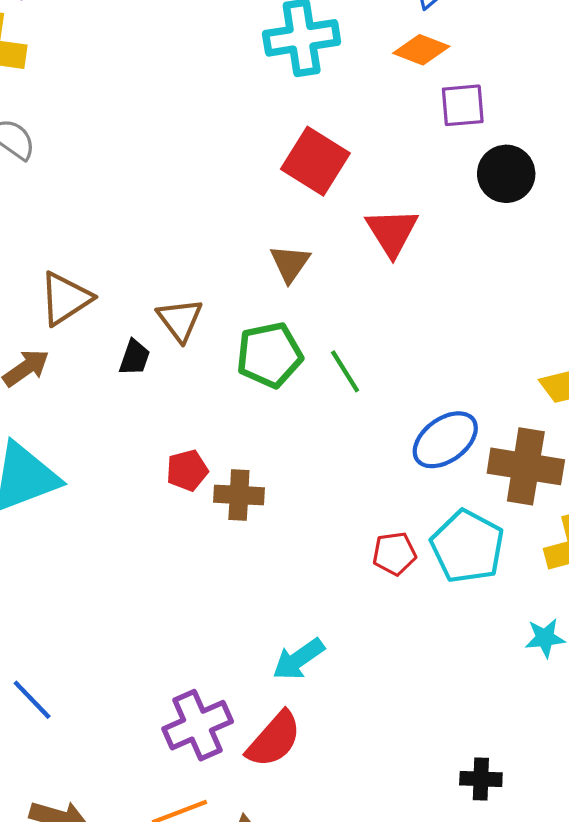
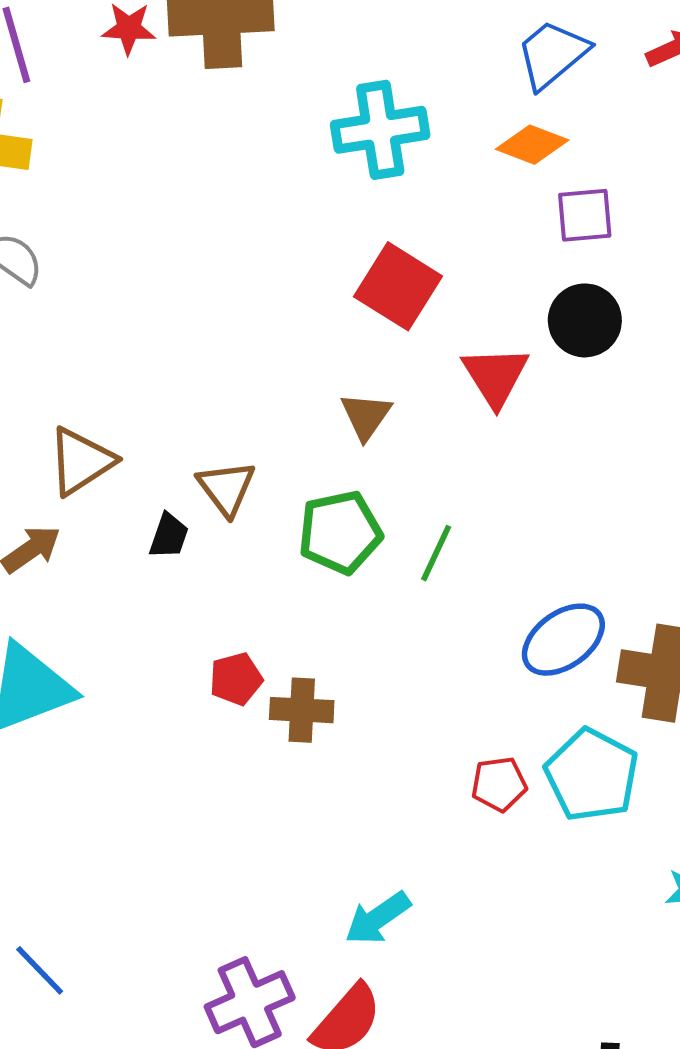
black circle: (506, 174) -> (585, 320), moved
green line: (345, 371) -> (436, 553), turned 57

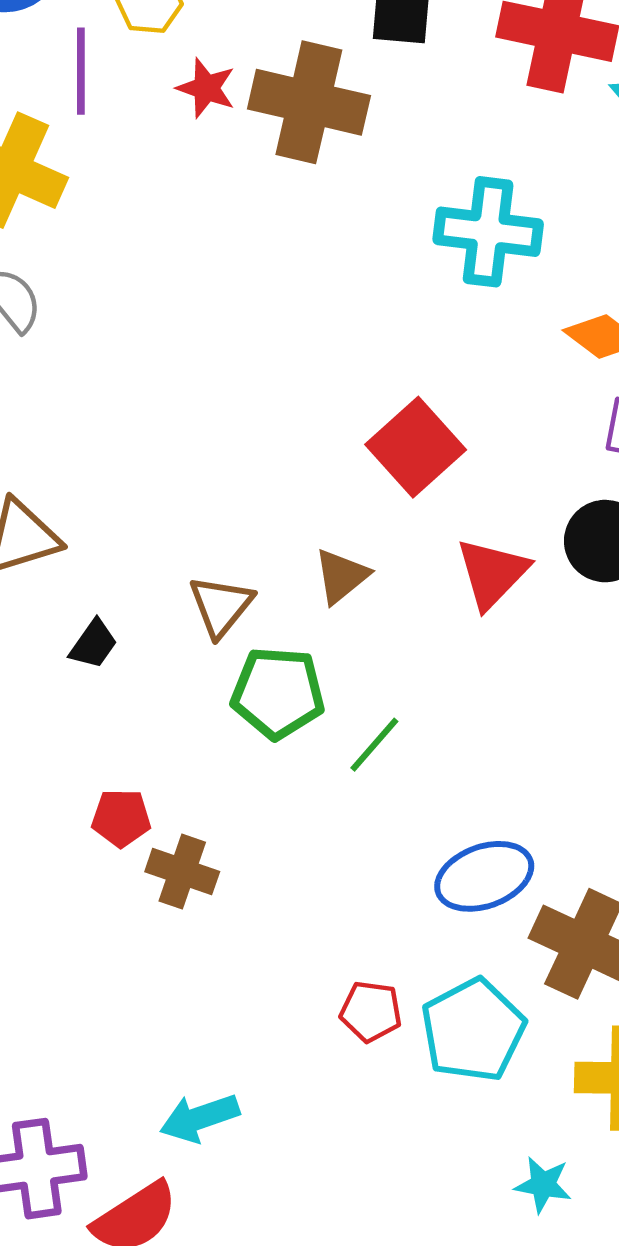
cyan cross: (380, 130) -> (488, 232), moved
brown triangle: (226, 488) -> (221, 606), moved

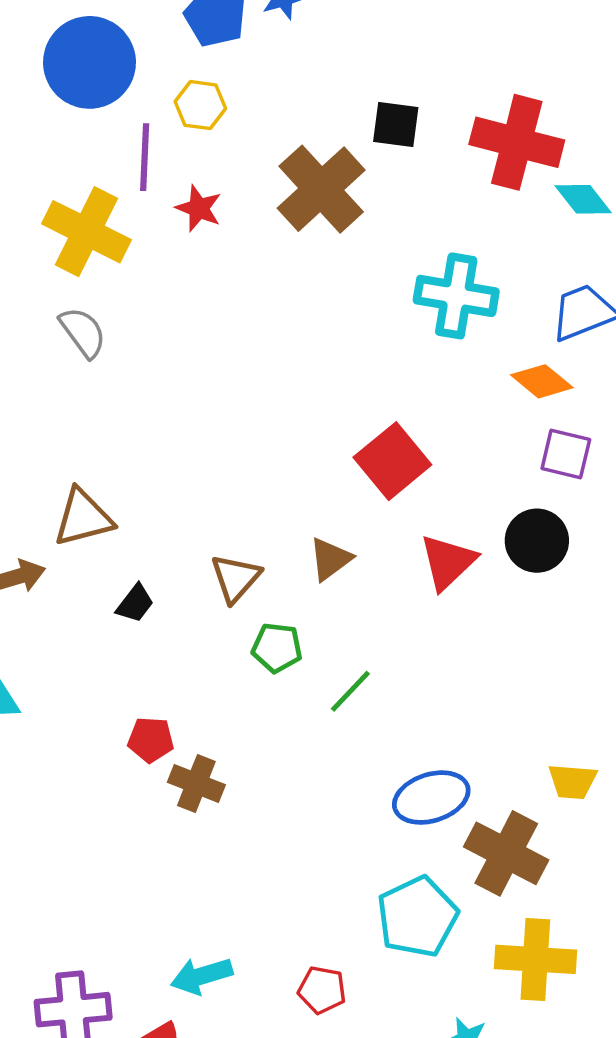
red star: (206, 88) -> (199, 208), moved
brown cross: (309, 102) -> (321, 189), turned 32
green pentagon: (278, 693) -> (277, 648), size x0.7
red pentagon: (371, 1011) -> (322, 990), moved

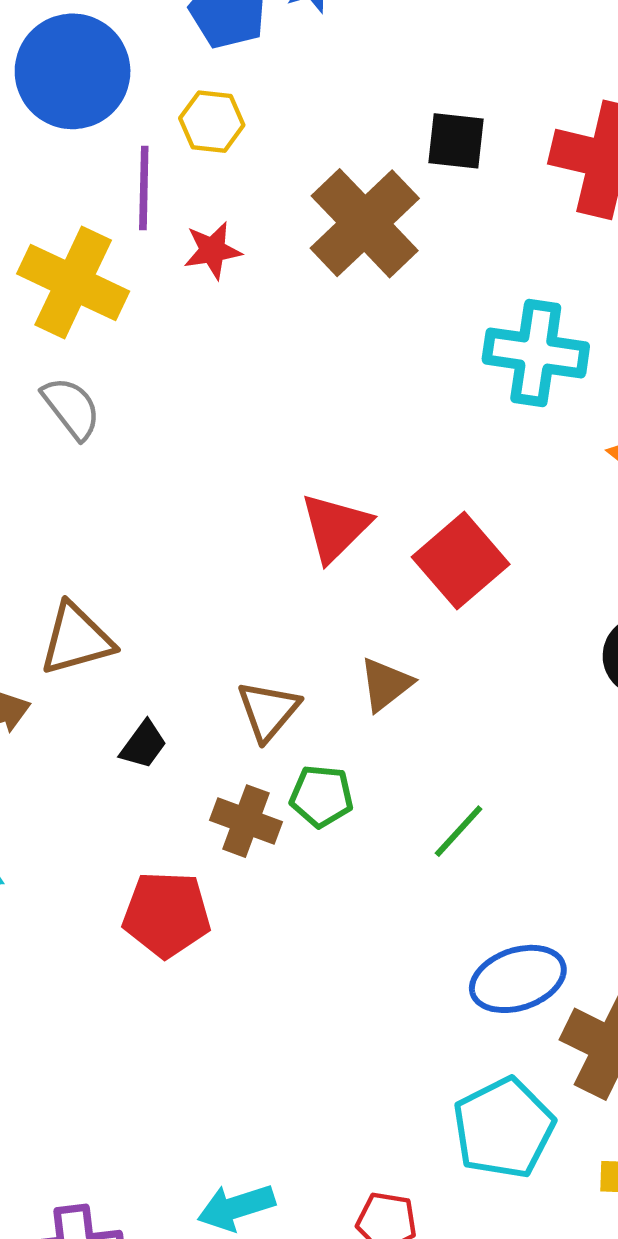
red star: (199, 208) -> (213, 250), turned -30
red triangle: (448, 562) -> (335, 527), moved
green line: (350, 691) -> (459, 831), moved
red pentagon: (151, 740) -> (167, 914), size x1.5
brown cross: (196, 783) -> (246, 821), moved

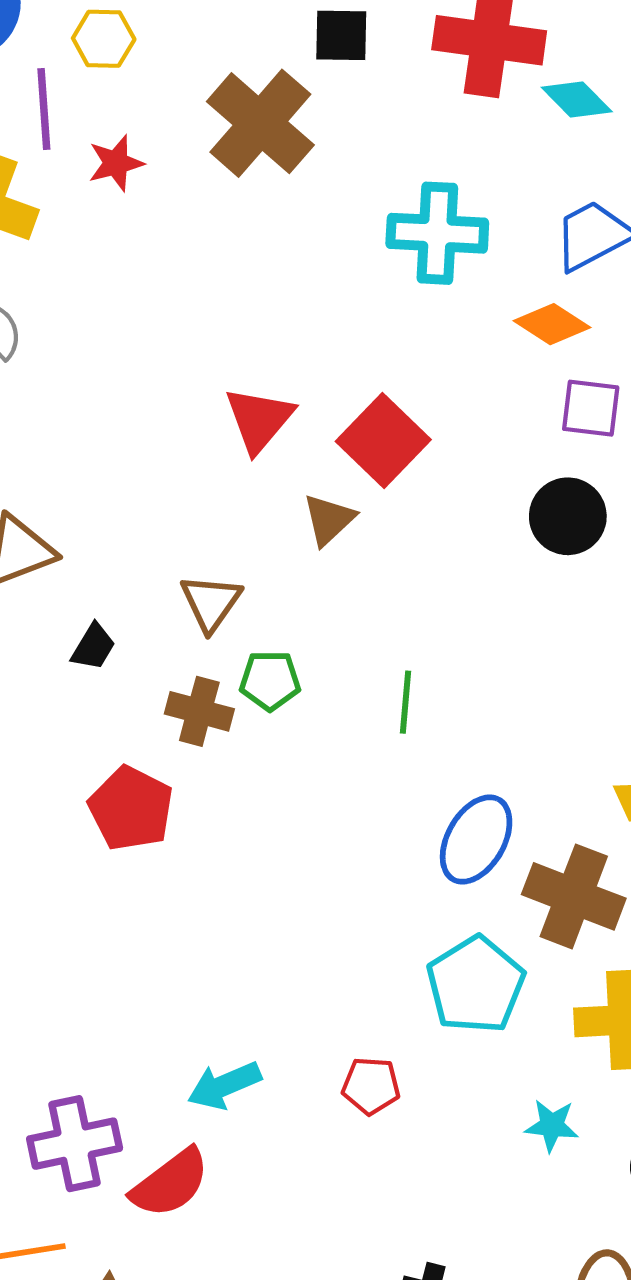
brown triangle: (386, 684) -> (329, 520), moved
green line: (459, 831) -> (406, 702), turned -32
red pentagon: (167, 914) -> (131, 808), turned 30
blue ellipse: (518, 979) -> (476, 840), turned -36

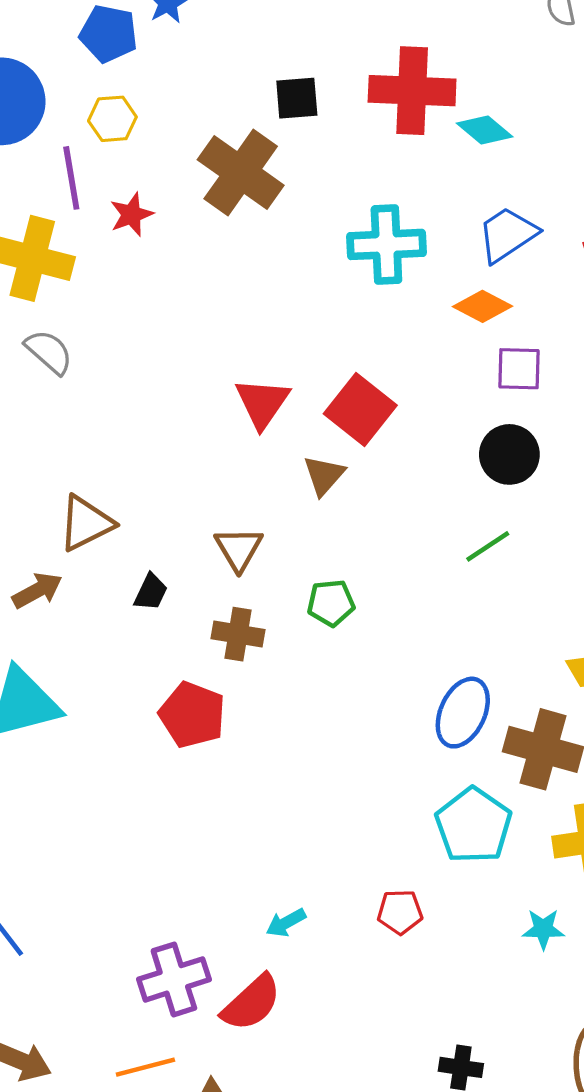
green pentagon: (270, 681) -> (331, 603), moved
green line: (406, 702) -> (488, 546), moved, turned 57
cyan arrow: (224, 1085) -> (286, 923), size x0.7

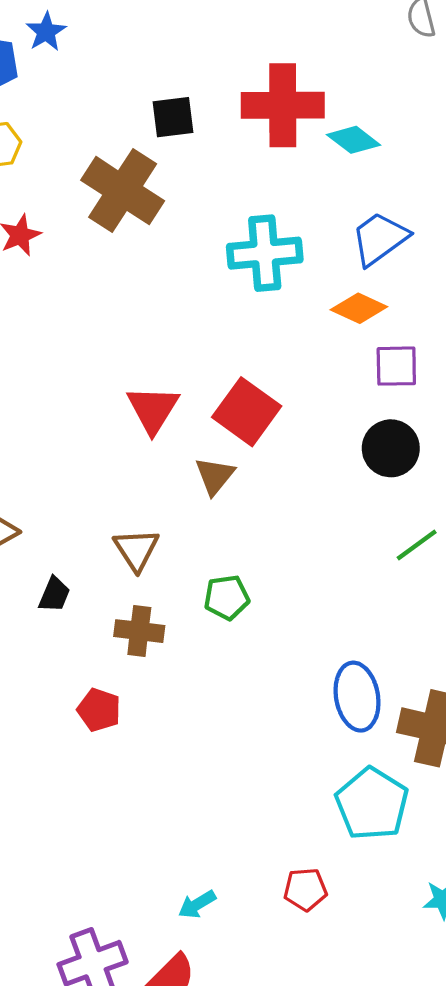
green line: (488, 546) -> (417, 545), moved
blue ellipse: (463, 713) -> (357, 697), turned -32
red pentagon: (192, 715) -> (99, 710), size x0.7

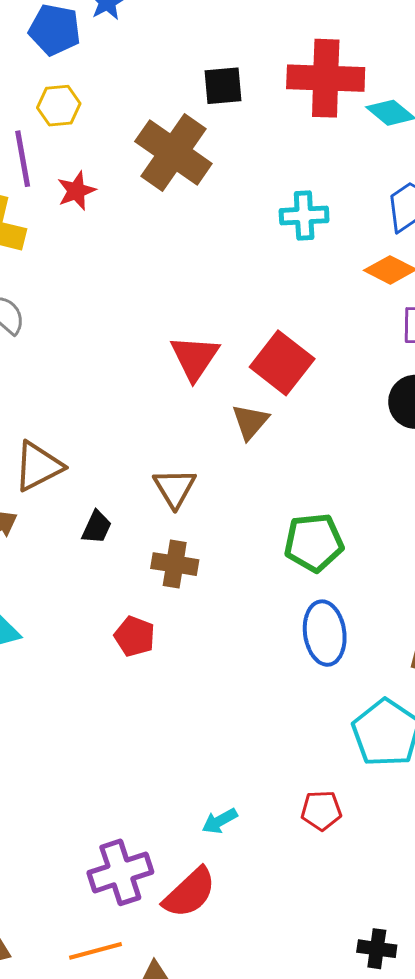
cyan cross: (265, 253) -> (304, 216), size x0.7
green pentagon: (227, 597) -> (314, 542), moved, size x1.4
blue ellipse: (357, 697) -> (325, 633), moved

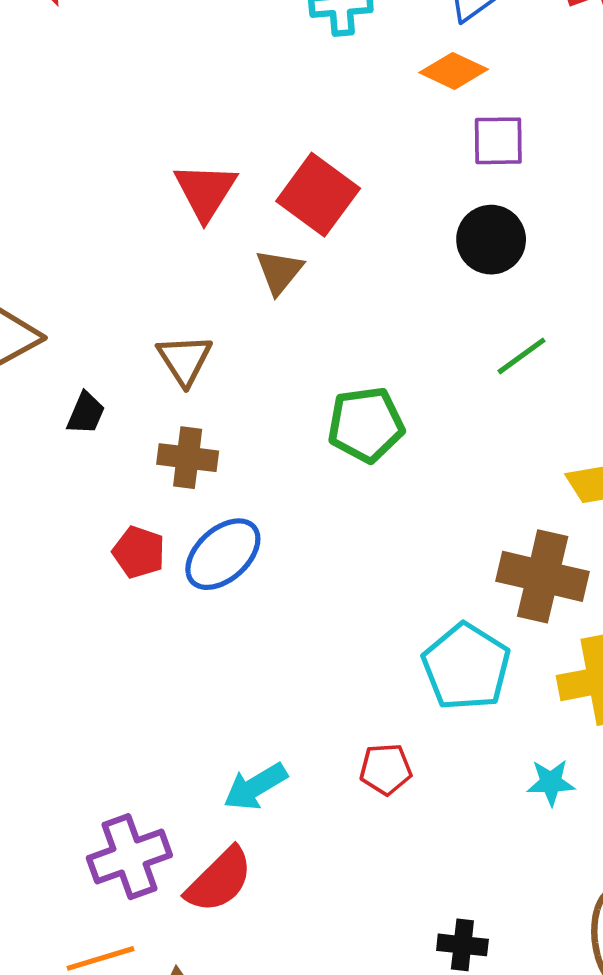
blue ellipse: (325, 633) -> (223, 554), moved, turned 58
cyan arrow: (220, 821) -> (255, 787), size x1.4

